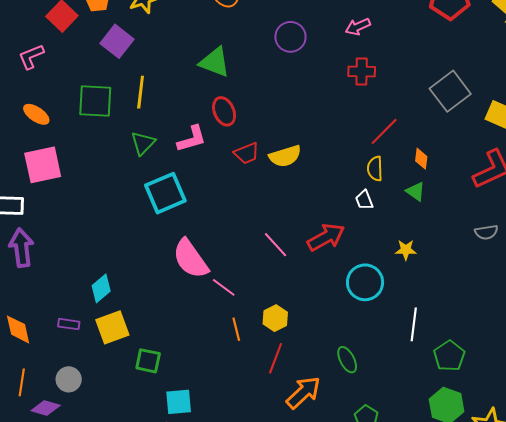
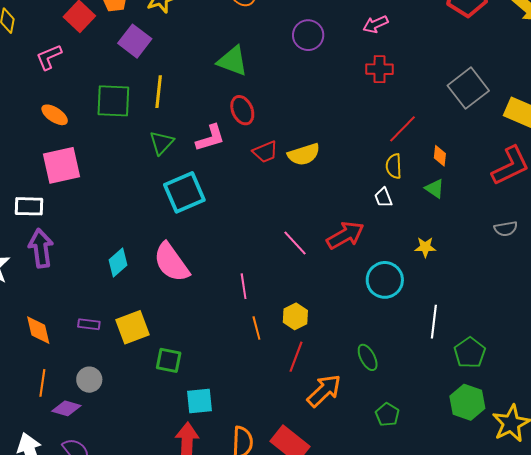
pink semicircle: (191, 259) -> (171, 262), moved
pink line: (224, 287) -> (244, 286), turned 45
cyan diamond: (101, 288) -> (118, 262), moved

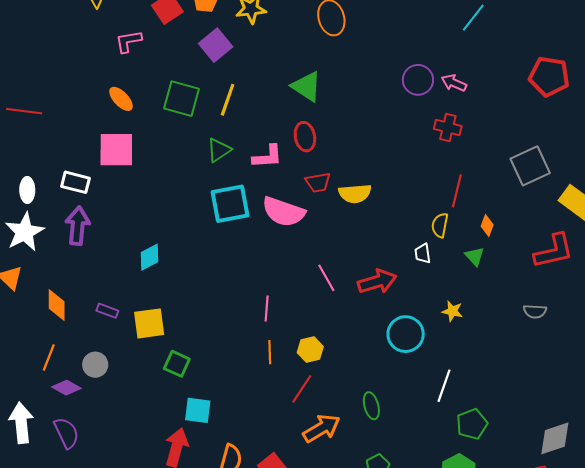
pink arrow: (375, 24) -> (454, 83), turned 35
purple circle: (308, 35) -> (418, 80), moved
red line: (403, 129) -> (457, 191), turned -44
pink semicircle: (171, 262) -> (283, 212), moved, turned -48

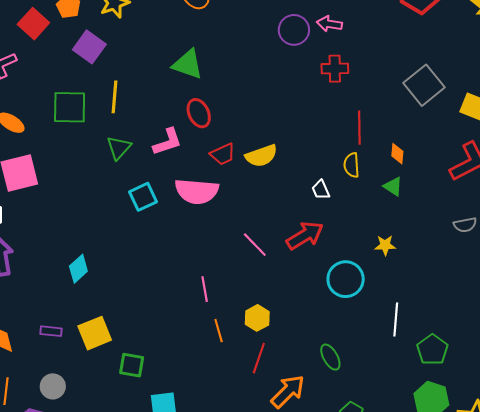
cyan square: (230, 204) -> (143, 197), size x0.7
white trapezoid: (423, 253) -> (321, 190), moved

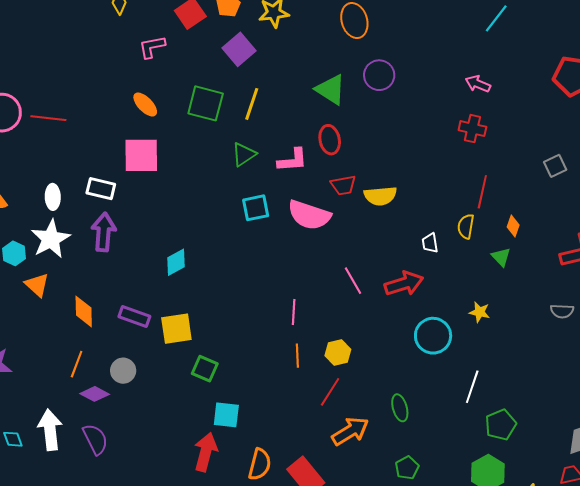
purple circle: (294, 30) -> (379, 75), moved
gray square: (424, 85) -> (555, 166), size x0.6
purple rectangle: (51, 331) -> (134, 316), size x1.4

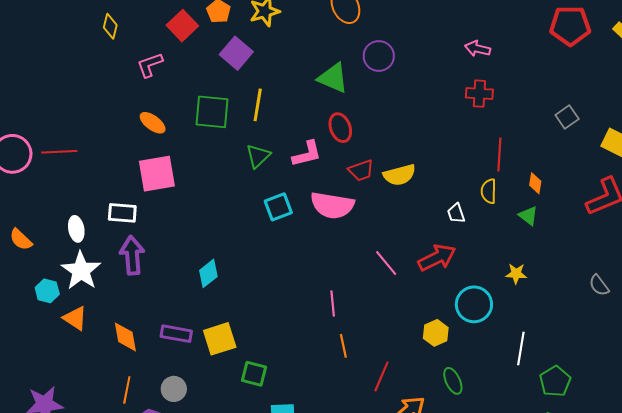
gray semicircle: (562, 311) -> (599, 285), moved, turned 60
yellow hexagon: (338, 352) -> (436, 333), moved

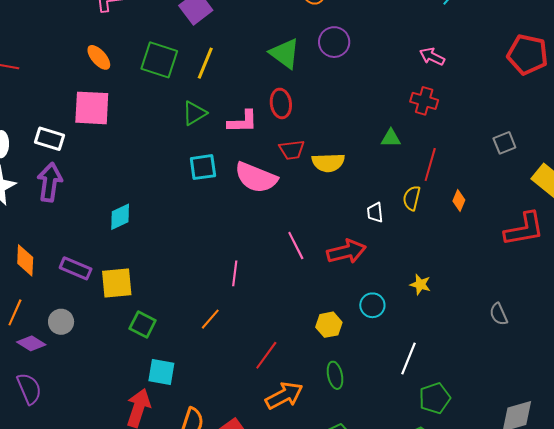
green triangle: (528, 216) -> (391, 138), moved, turned -50
cyan circle: (474, 304) -> (372, 305), size x0.7
orange line: (343, 346) -> (210, 319), moved, turned 40

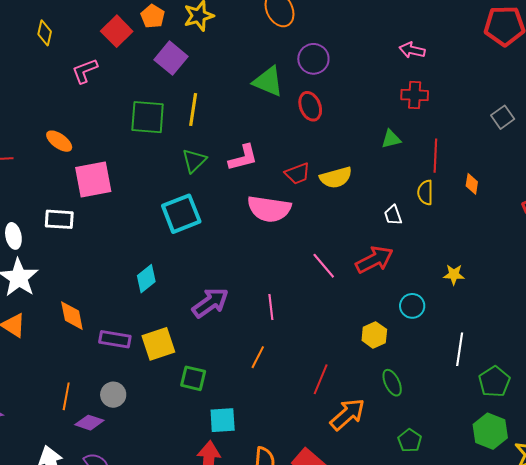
orange ellipse: (99, 57) -> (59, 141), moved
red ellipse: (281, 103) -> (310, 106), moved
cyan square: (203, 167) -> (181, 214), moved, size x1.4
purple arrow: (50, 182) -> (210, 303), moved, turned 60
orange diamond: (25, 260) -> (72, 316), moved

